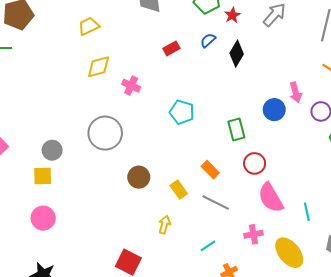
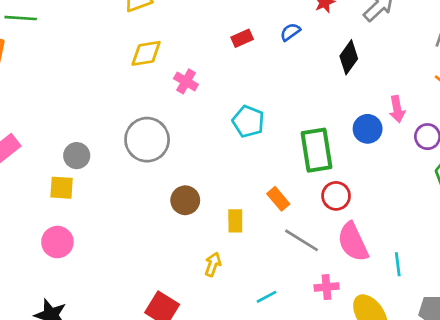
black diamond: (237, 54) -> (349, 57), moved
green rectangle: (236, 130) -> (316, 150), size x1.5
yellow rectangle: (179, 190) -> (235, 221), turned 30
gray line: (216, 202) -> (302, 240), moved

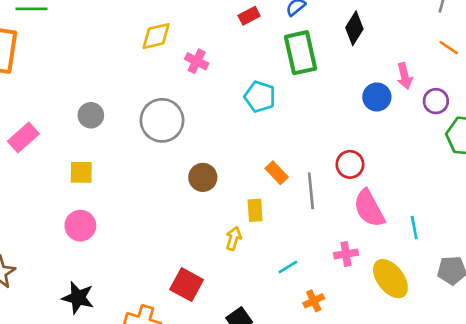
green rectangle: (316, 150) -> (301, 53), moved
gray circle: (77, 156) -> (91, 115), moved
orange rectangle: (278, 199) -> (277, 173), moved
yellow rectangle: (235, 221) -> (255, 210), moved
gray line: (302, 240) -> (311, 191), moved, turned 56

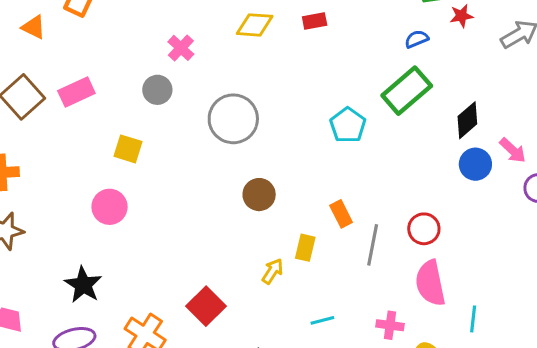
red rectangle: (249, 16) -> (315, 21), moved
black diamond: (354, 28) -> (467, 120), moved
green rectangle: (301, 53) -> (407, 91), turned 45
pink cross: (197, 61) -> (181, 48), moved
pink arrow: (405, 76) -> (513, 150), turned -50

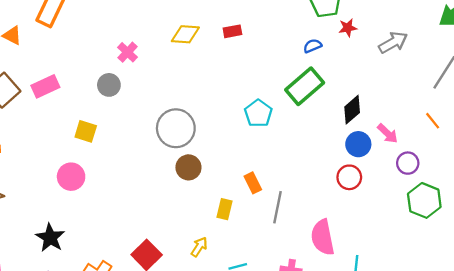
gray circle: (233, 119) -> (176, 128), moved
red circle: (424, 229) -> (349, 177), moved
yellow arrow: (272, 271) -> (199, 247), moved

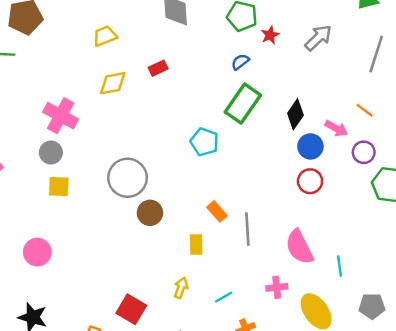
pink cross: (127, 52) -> (61, 116), size x1.6
orange line: (433, 121) -> (365, 110), moved
yellow square: (86, 131) -> (59, 187), moved

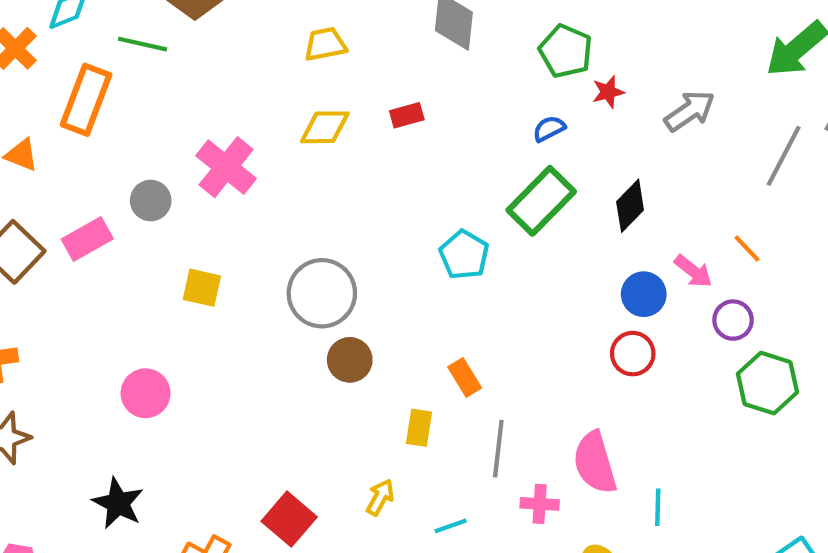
black diamond: (295, 114) -> (630, 206), moved
gray circle: (51, 153) -> (151, 201), moved
gray line: (247, 229) -> (498, 449), moved
pink cross: (277, 287) -> (540, 504), moved

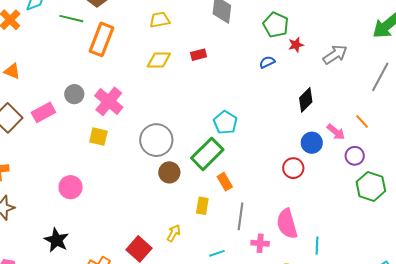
orange rectangle: (86, 100) -> (102, 39), moved
pink cross: (226, 167) -> (109, 101), moved
green rectangle: (541, 201) -> (207, 154), moved
red circle: (633, 354) -> (293, 168), moved
yellow arrow: (380, 497) -> (174, 233), moved

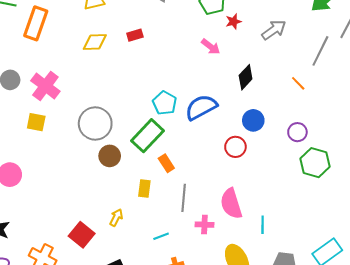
blue semicircle: (267, 62) -> (201, 107), moved, size x2.0
orange line: (362, 121) -> (298, 83), moved
pink arrow: (336, 132) -> (211, 47), moved

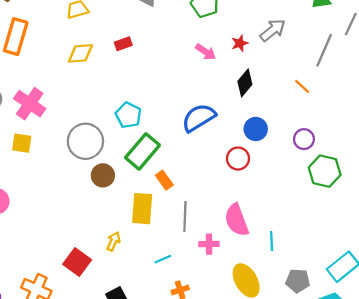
red star: (234, 21) -> (240, 43), moved
cyan pentagon: (165, 103) -> (128, 115), moved
yellow rectangle: (144, 188) -> (142, 209), size x1.6

